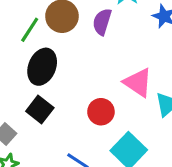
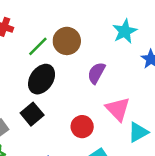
purple semicircle: (102, 22) -> (96, 73), moved

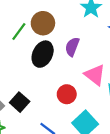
black ellipse: (42, 79) -> (43, 54), moved
black square: (32, 114) -> (20, 102), moved

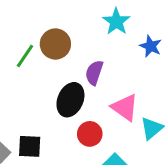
black ellipse: (43, 54) -> (70, 100), moved
black square: (20, 102) -> (30, 146), turned -36

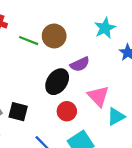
green line: (25, 56) -> (29, 41), turned 66
purple semicircle: (94, 73) -> (80, 64), turned -144

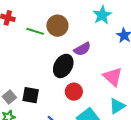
pink triangle: (98, 96) -> (113, 77), moved
cyan triangle: (116, 117) -> (117, 106), moved

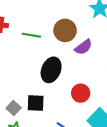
brown circle: (57, 26) -> (65, 30), moved
black ellipse: (63, 66) -> (51, 70), moved

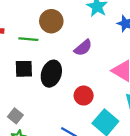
brown circle: (65, 30) -> (51, 21), moved
black square: (36, 103) -> (24, 69), moved

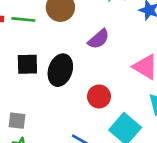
green line: (28, 39) -> (23, 19), moved
gray square: (15, 116) -> (17, 121), turned -32

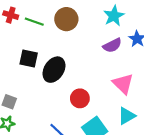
purple semicircle: (99, 39) -> (112, 45), moved

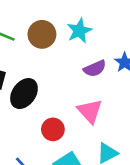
cyan star: (114, 16) -> (79, 31), moved
pink triangle: (123, 84) -> (90, 111), moved

